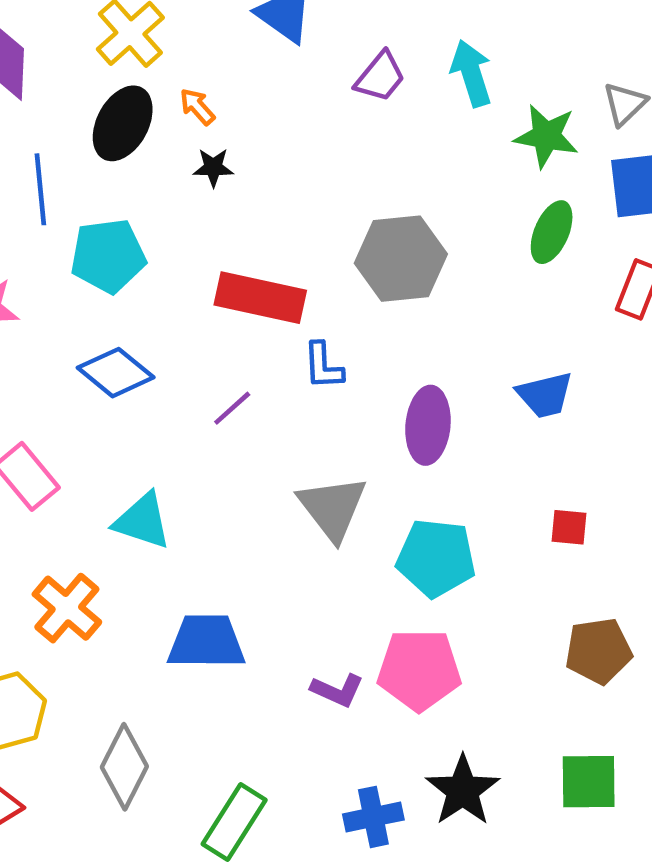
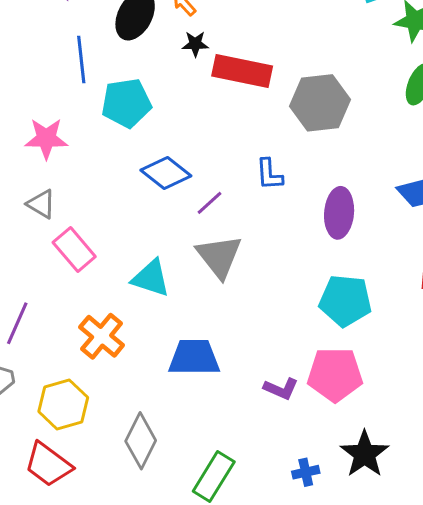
red rectangle: (260, 298) -> (242, 71), moved
blue diamond: (116, 373) -> (166, 173), moved
gray triangle: (332, 508) -> (219, 256), moved
blue cross: (373, 817) -> (306, 472), size x0.7

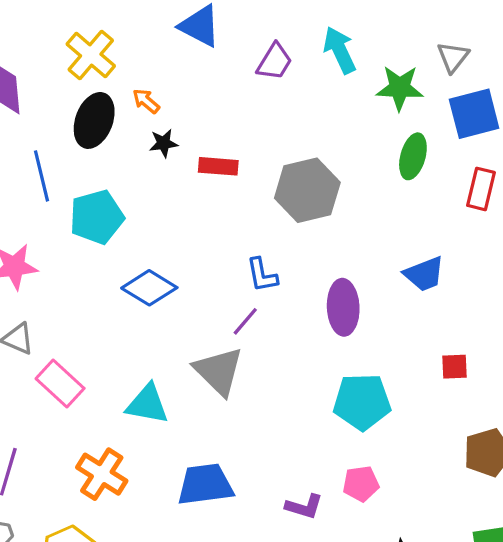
red rectangle: (242, 71) -> (218, 166), size x0.6
purple line: (209, 203) -> (245, 321), moved
pink pentagon: (335, 375) -> (361, 484), size x0.6

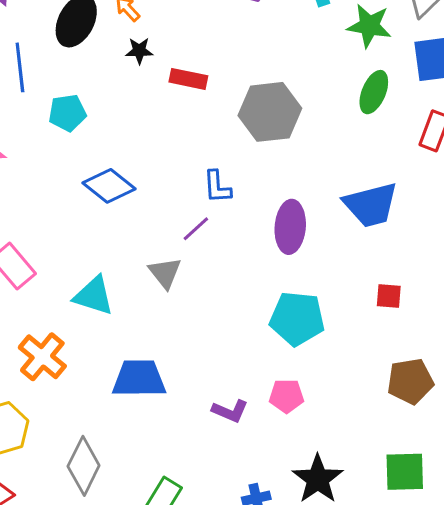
cyan pentagon: (97, 217) -> (67, 113), size x0.7
blue trapezoid: (424, 274) -> (371, 205), size x1.4
gray triangle: (219, 371) -> (165, 273), size x0.7

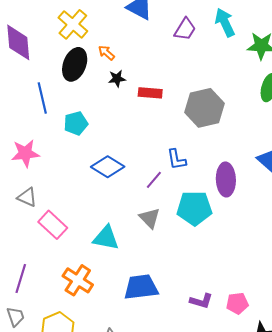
purple line: (196, 229) -> (154, 180), moved
cyan pentagon: (297, 319) -> (194, 208), moved
pink pentagon: (286, 396) -> (237, 303), moved

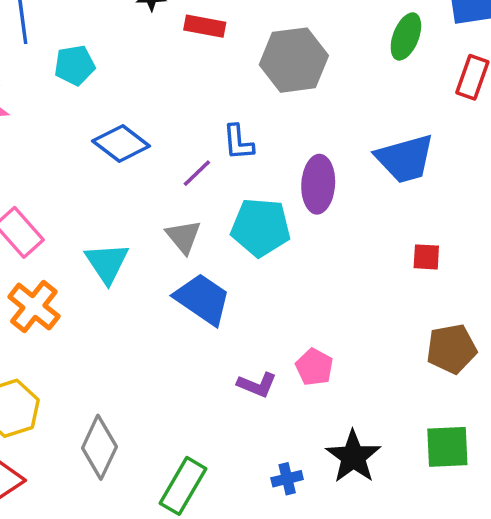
cyan triangle: (106, 238) -> (107, 263), turned 40
orange cross: (78, 280) -> (34, 307), moved
blue trapezoid: (141, 287) -> (202, 299), moved, turned 36
pink pentagon: (237, 303) -> (314, 367), moved, turned 30

